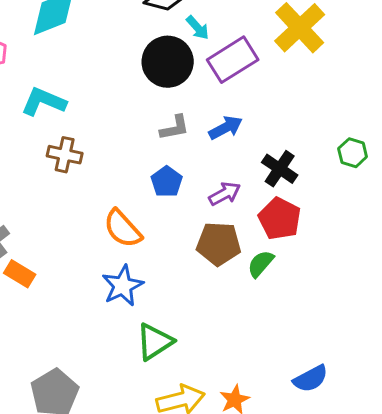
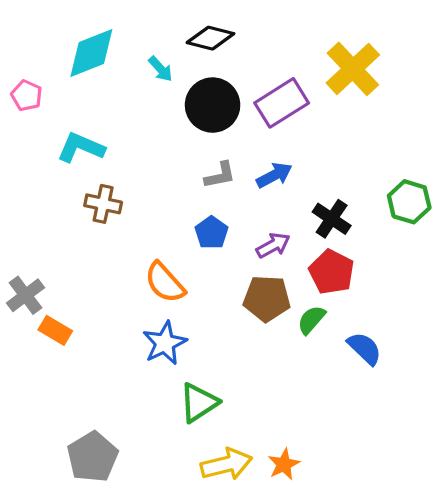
cyan arrow: (198, 28) -> (160, 69), moved
green hexagon: (353, 153) -> (409, 202), size x1.4
blue semicircle: (311, 379) -> (365, 348), moved, turned -108

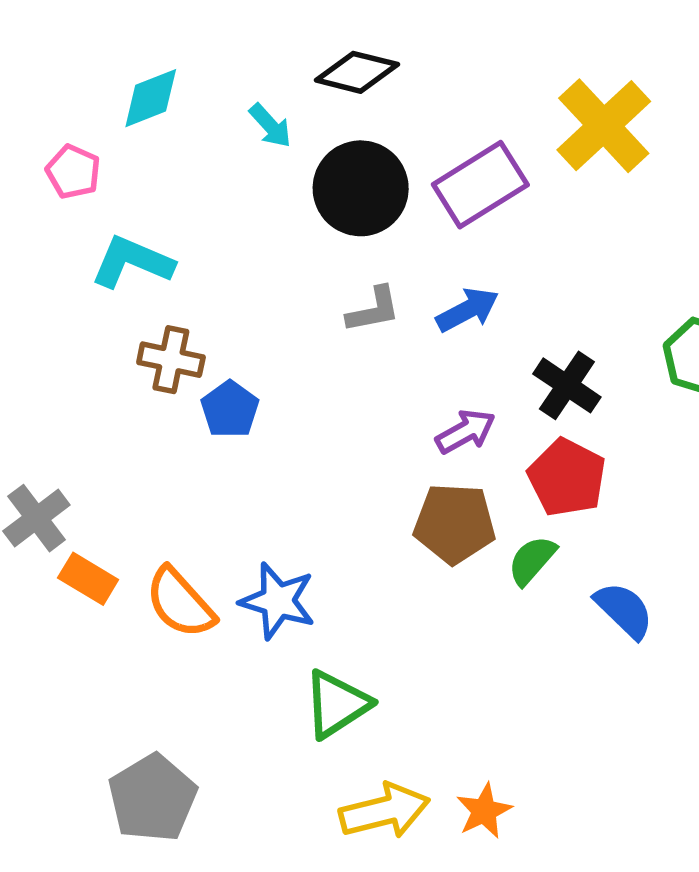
cyan diamond: (91, 53) -> (151, 98), size x0.7
pink pentagon: (27, 95) -> (73, 172), moved
blue pentagon: (211, 233) -> (230, 409), moved
orange semicircle: (165, 283) -> (180, 603), moved
blue star: (165, 343) -> (278, 601), turned -30

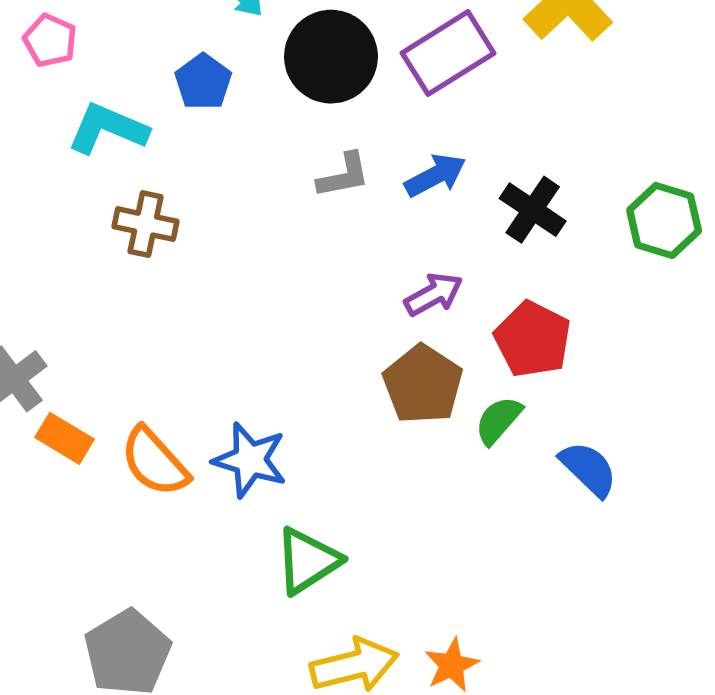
black cross: (567, 385) -> (533, 210), moved
blue pentagon: (230, 409) -> (203, 82), moved
brown pentagon: (455, 524) -> (423, 384), turned 30

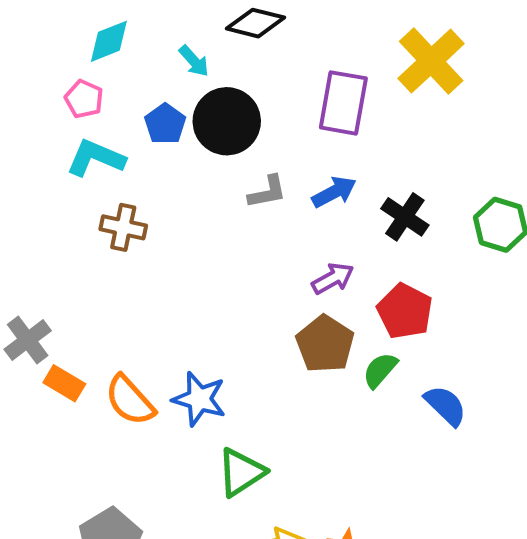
pink pentagon: (50, 40) -> (84, 99), moved
purple rectangle: (448, 53) -> (343, 103), turned -48
black circle: (331, 57) -> (227, 121), moved

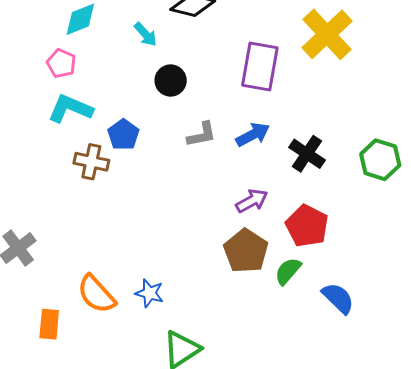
black circle: (227, 121) -> (171, 80), size x0.6
blue pentagon: (165, 124) -> (123, 135), moved
orange rectangle: (64, 383) -> (49, 324), moved, turned 64
blue star: (199, 399) -> (150, 293), size x0.7

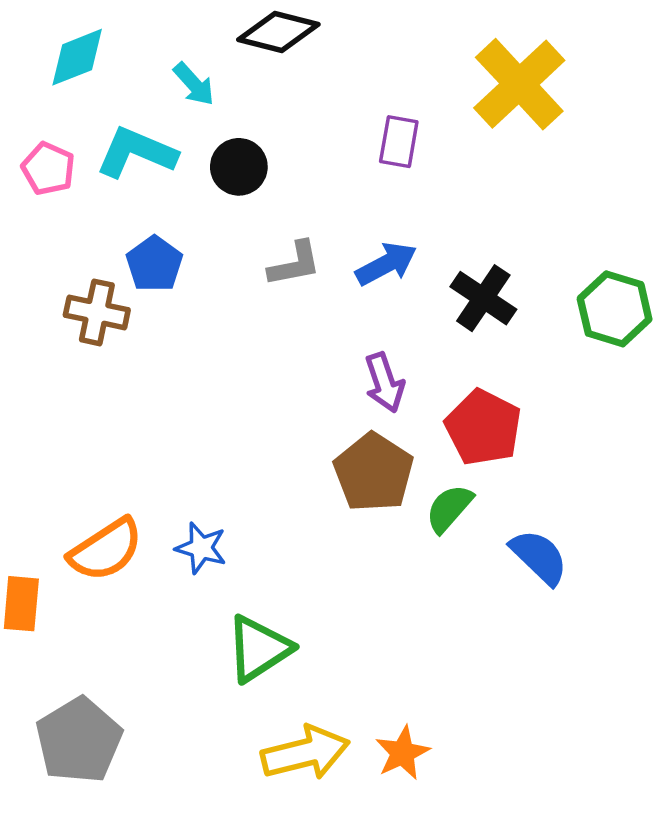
pink pentagon: (61, 63) -> (48, 169), moved
purple rectangle: (260, 66) -> (399, 142), size x0.6
cyan L-shape: (70, 109) -> (136, 152), moved
purple arrow: (252, 201) -> (384, 383), turned 100
orange semicircle: (96, 294) -> (106, 550), turned -81

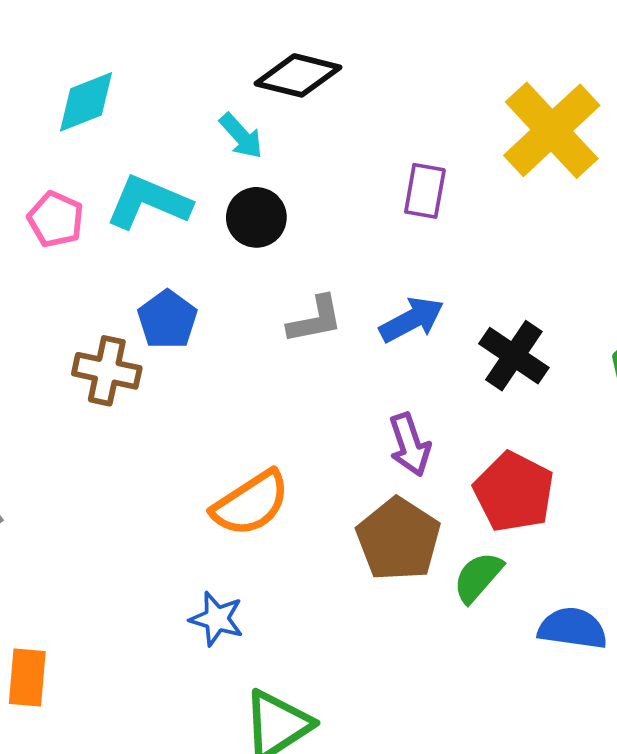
cyan arrow: (194, 84) -> (241, 136), moved
orange semicircle: (106, 550) -> (251, 503), moved
blue semicircle: (539, 557) -> (573, 628), turned -36

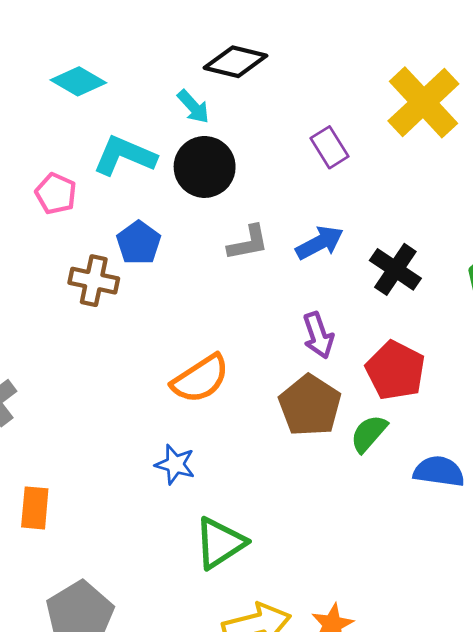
cyan diamond: (86, 102) -> (78, 81), turned 52
purple rectangle: (425, 191) -> (329, 147), turned -42
black circle: (256, 217) -> (205, 167), size x1.4
pink pentagon: (56, 219) -> (56, 194), moved

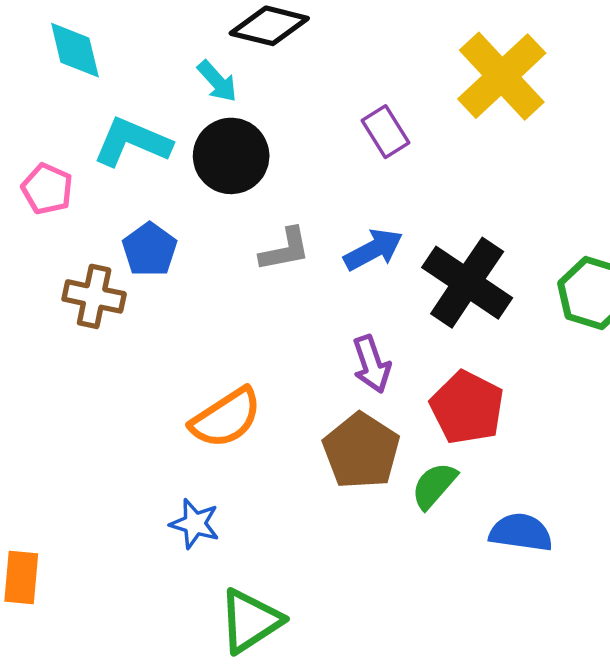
cyan diamond: (78, 81) -> (75, 50), turned 46
black cross: (395, 269) -> (467, 283), size x1.4

